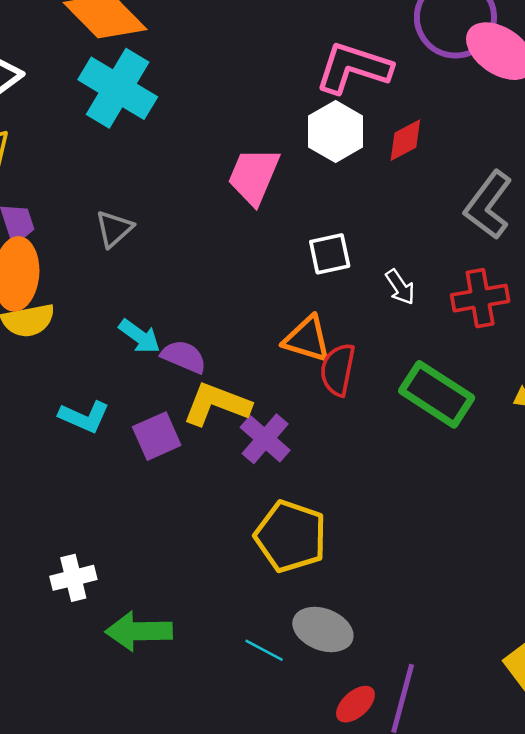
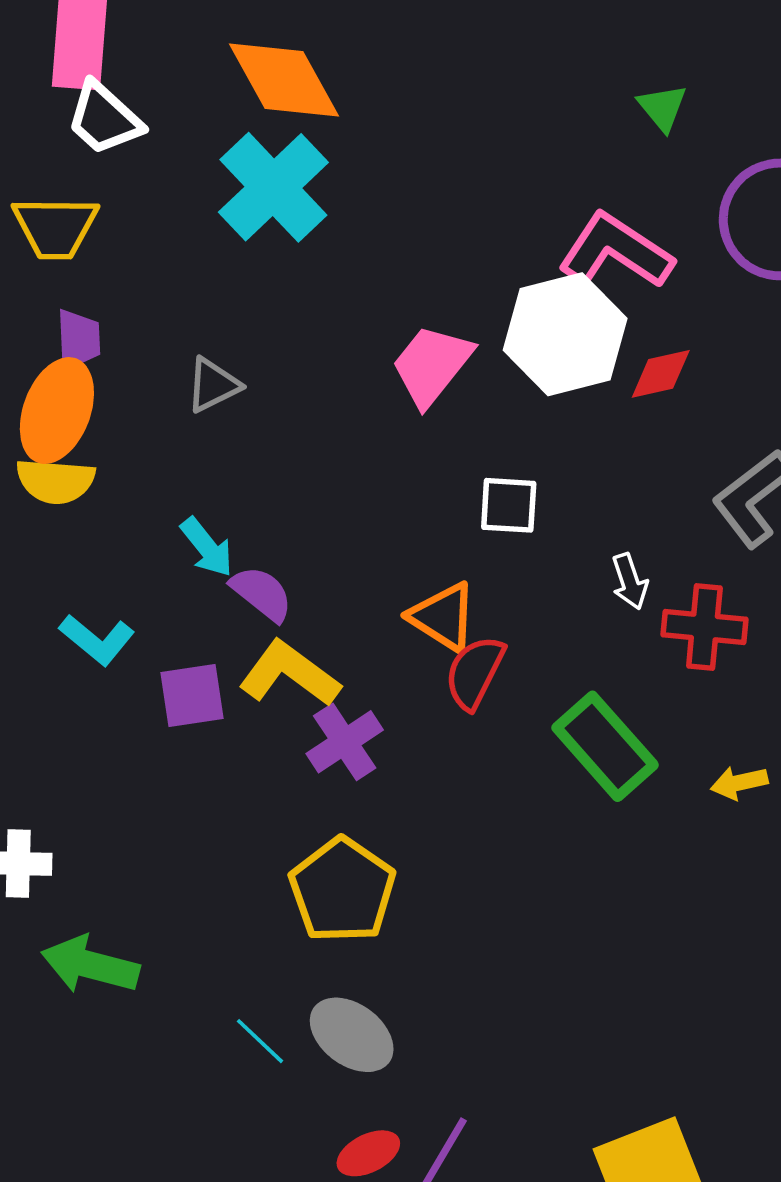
white hexagon: (336, 132) -> (565, 334), size x1.4
white arrow: (400, 287) -> (630, 581), moved

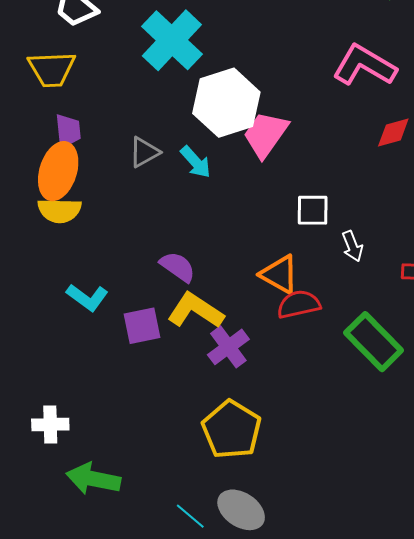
white hexagon: (565, 334) -> (226, 103), moved
cyan arrow: (207, 547) -> (196, 162), moved
white arrow: (630, 581) -> (352, 246), moved
red semicircle: (475, 672) -> (299, 304), turned 54

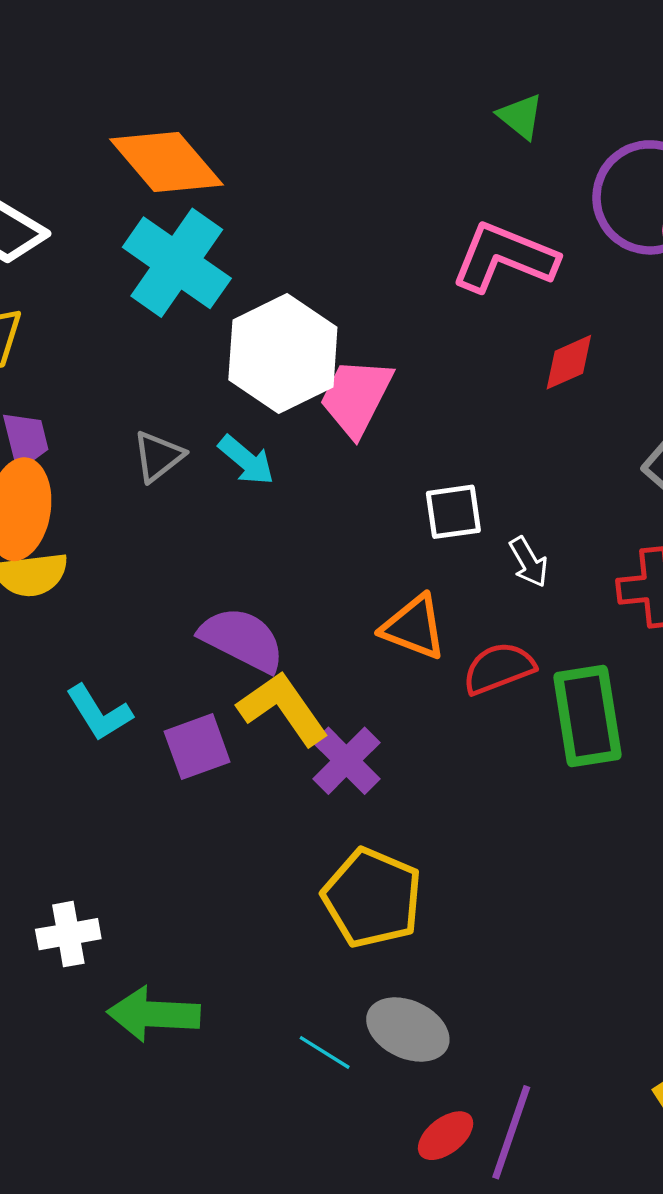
purple semicircle: (178, 267) -> (242, 639), size x1.4
cyan L-shape: (87, 297) -> (99, 713), turned 30
red semicircle: (299, 304) -> (499, 668), moved
yellow L-shape: (196, 311) -> (283, 708), turned 30
green rectangle: (374, 342) -> (587, 716), turned 44

